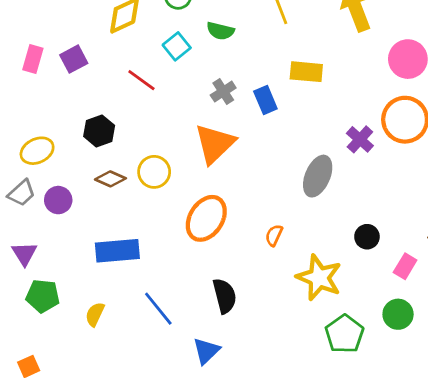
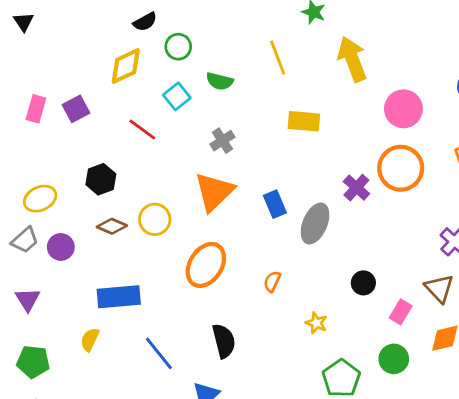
blue rectangle: (265, 100) -> (275, 204), moved
yellow star: (319, 278) -> (316, 323), size x0.5
green pentagon: (43, 296) -> (33, 362), moved
yellow semicircle: (95, 314) -> (90, 340), moved

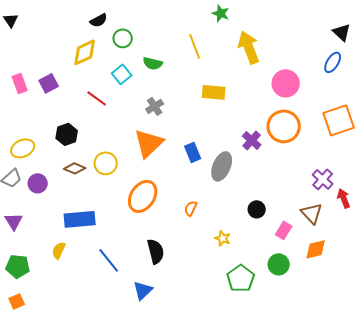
pink rectangle: (36, 109) -> (20, 83), turned -36

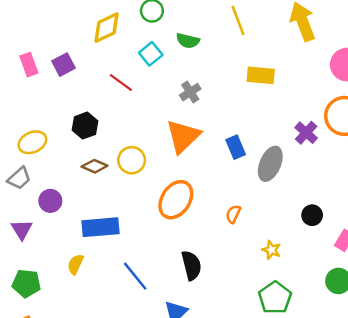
purple circle: (38, 183) -> (50, 201), moved
green pentagon: (241, 278) -> (275, 298), moved

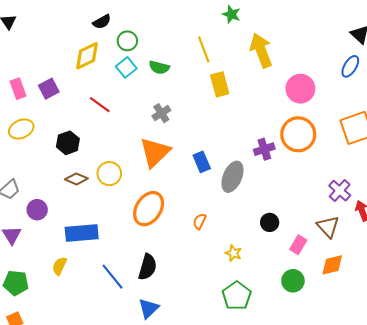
cyan square: (151, 54) -> (126, 67), moved
yellow rectangle: (261, 75) -> (220, 84), moved, turned 70
purple cross: (306, 133) -> (264, 149), turned 30
yellow ellipse: (32, 142) -> (21, 129), moved
black semicircle: (191, 265) -> (148, 267), moved, turned 30

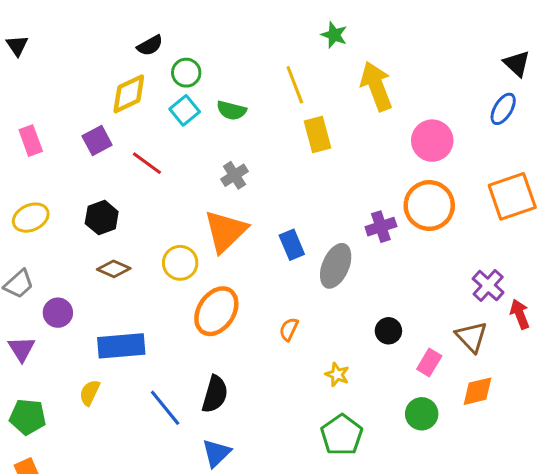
purple square: (49, 89) -> (97, 141), moved
yellow ellipse: (21, 129) -> (31, 218), moved
yellow circle: (109, 174) -> (180, 263), moved

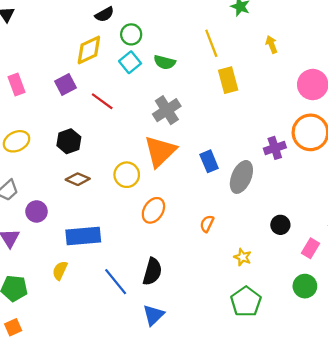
yellow arrow: (376, 86) -> (271, 44), size x0.5
gray cross: (234, 175) -> (167, 110), size x1.4
orange ellipse: (216, 311) -> (153, 210), size x0.7

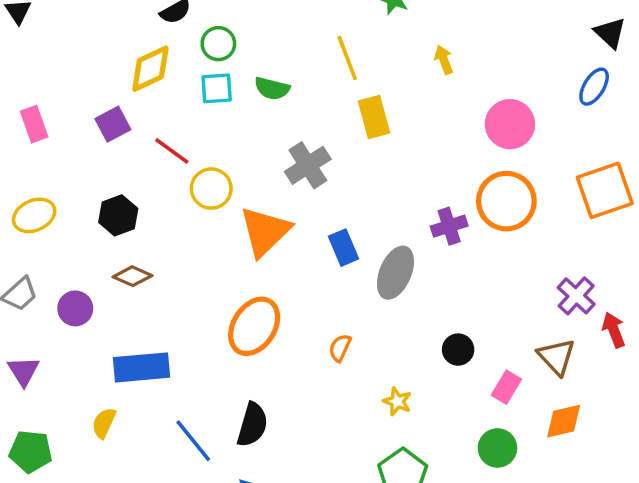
cyan square: (130, 62) -> (217, 88), turned 35
gray cross: (167, 110) -> (308, 165), moved
yellow circle: (127, 175) -> (211, 189), moved
orange ellipse: (153, 210) -> (254, 326), size x1.4
purple circle: (37, 211) -> (75, 308), moved

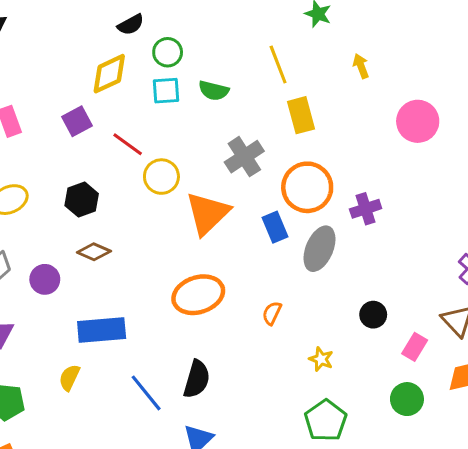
orange circle: (506, 201) -> (307, 187), moved
orange ellipse: (254, 326) -> (198, 295), turned 39

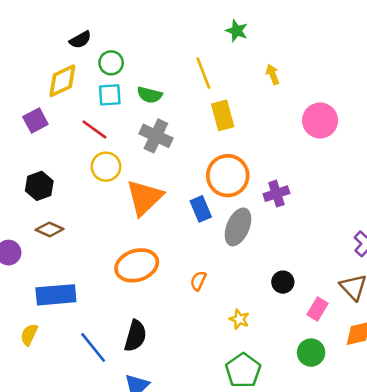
red line: (128, 144) -> (94, 129), moved
gray cross: (244, 157) -> (156, 136), moved, turned -32

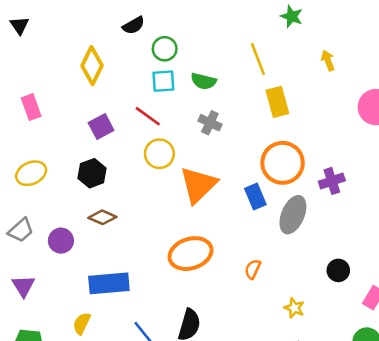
yellow diamond: (62, 81) -> (92, 66), moved, turned -39
purple square: (35, 121) -> (101, 127), moved
gray cross: (156, 136) -> (210, 123), size x0.7

